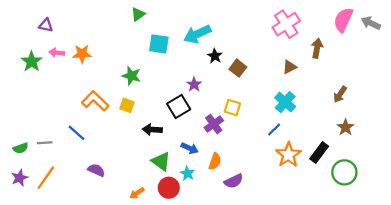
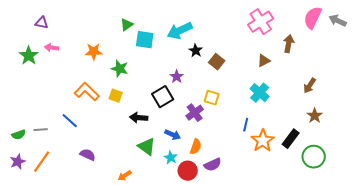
green triangle: (138, 14) -> (127, 25), moved
orange star: (82, 54) -> (94, 52), moved
blue line: (274, 130) -> (246, 125), moved, turned -32
red circle: (169, 188) -> (188, 171), moved

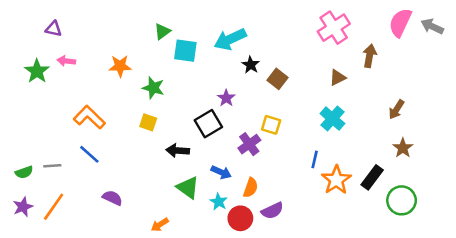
orange L-shape: (87, 92) -> (89, 117), moved

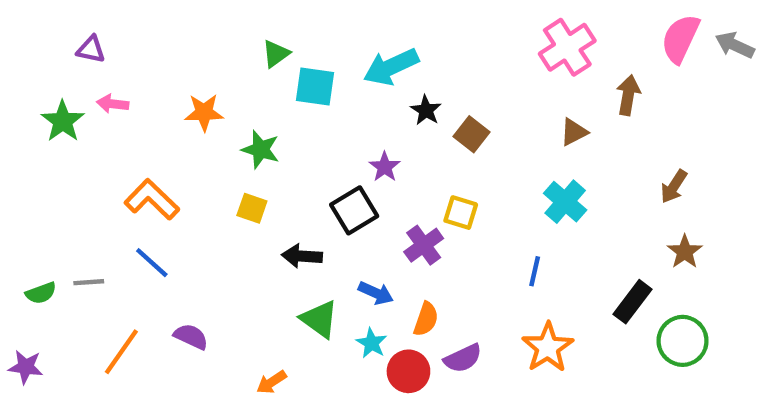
orange star: (336, 180) -> (548, 347), moved
purple star: (23, 207) -> (26, 367), moved, turned 30
orange line: (54, 207) -> (121, 352), moved

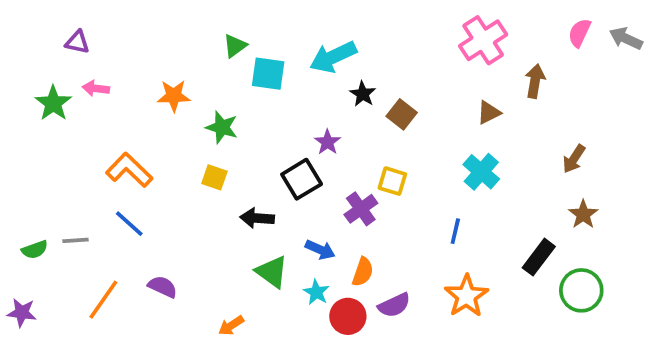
pink semicircle: (680, 39) -> (579, 33), size x0.7

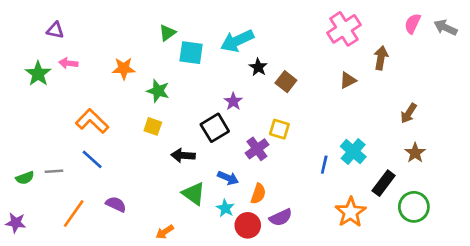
cyan cross: (481, 172) -> (353, 152), moved
orange star: (466, 296) -> (351, 212), moved

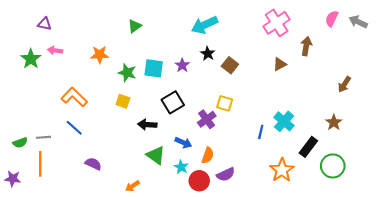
cyan arrow: (237, 41) -> (205, 25), moved
cyan square: (191, 53) -> (154, 68), moved
purple star: (233, 101) -> (182, 65), moved
brown arrow: (409, 113) -> (344, 84), moved
orange line: (74, 213) -> (40, 164), moved, turned -35

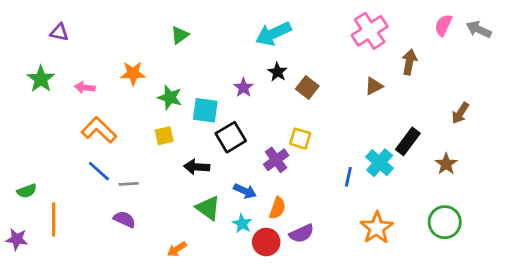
pink arrow: (55, 50) -> (85, 88), moved
cyan square: (154, 68) -> (205, 110), moved
yellow square: (123, 101) -> (164, 136), turned -32
gray line: (43, 137) -> (129, 184), moved
black rectangle: (308, 147) -> (408, 141), moved

